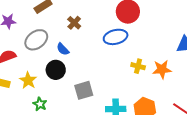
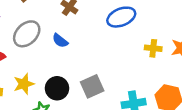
black circle: (56, 70) -> (57, 88), moved
yellow star: (28, 80) -> (24, 84), turned 30

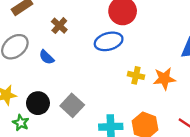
gray square: (92, 86) -> (72, 105), turned -30

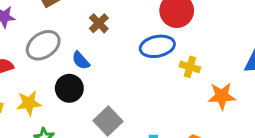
yellow cross: (136, 75) -> (190, 67), moved
black circle: (38, 103) -> (69, 88), moved

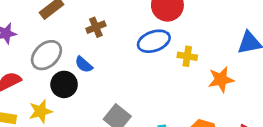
brown cross: (99, 23) -> (96, 27), turned 30
black circle: (69, 88) -> (64, 84), moved

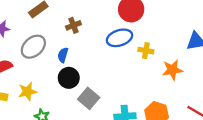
blue semicircle: (84, 65) -> (63, 55), turned 64
black circle: (64, 84) -> (69, 78), moved

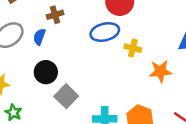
blue semicircle: (63, 55) -> (39, 37), moved

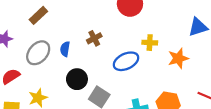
brown cross: (55, 15) -> (94, 38), moved
blue ellipse: (105, 32) -> (126, 61), moved

